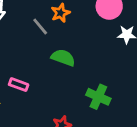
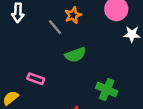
green semicircle: (63, 58) -> (75, 55), turned 140

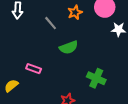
orange star: (73, 15) -> (75, 12), moved

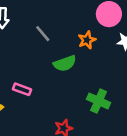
orange star: (75, 12) -> (87, 40), moved

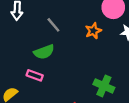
green semicircle: (65, 63) -> (44, 52), moved

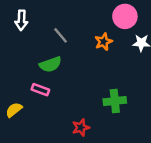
green cross: (104, 86) -> (115, 101), turned -30

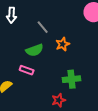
orange star: (103, 42) -> (63, 44), moved
green cross: (115, 101) -> (72, 79), moved

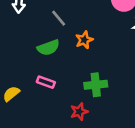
pink rectangle: (27, 70) -> (46, 82), moved

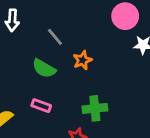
green semicircle: (48, 48) -> (44, 68), turned 50

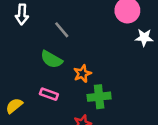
orange star: (82, 60) -> (82, 74), moved

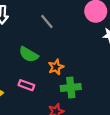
gray line: (62, 30) -> (47, 22), moved

